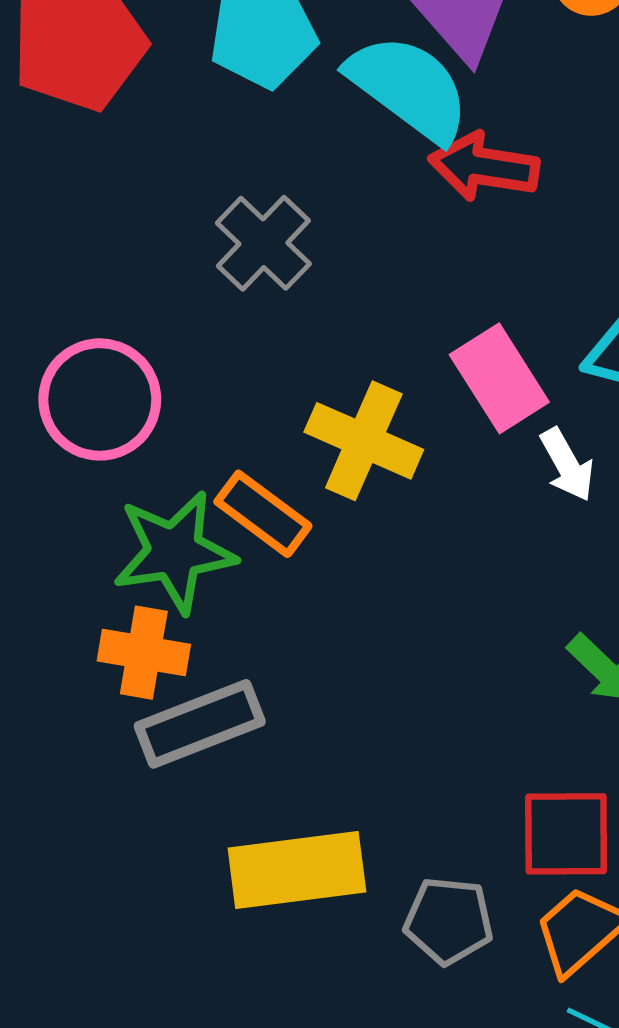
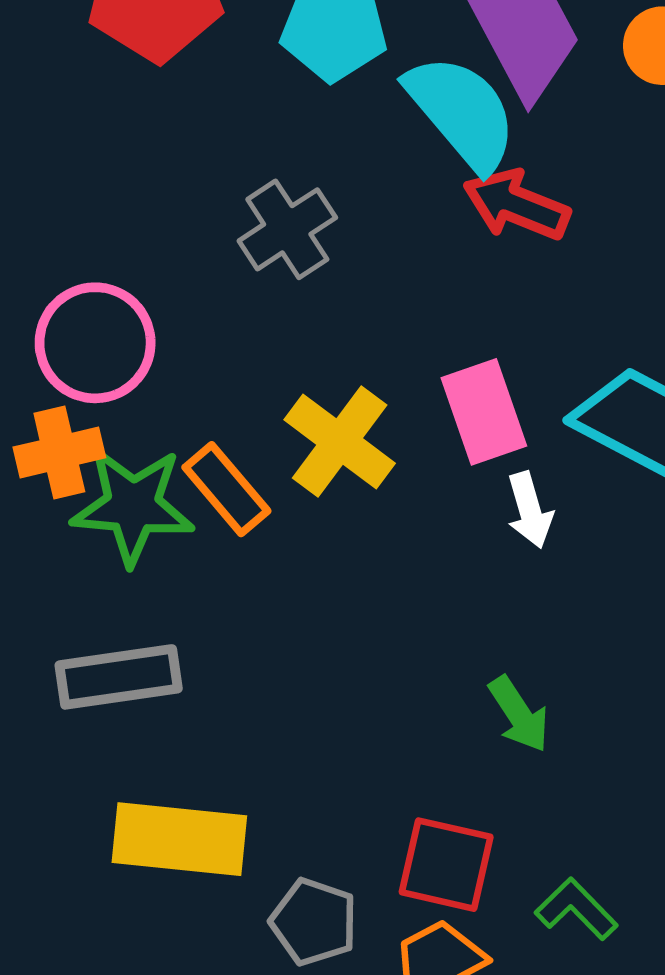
orange cross: (144, 653) -> (59, 452), moved, turned -36

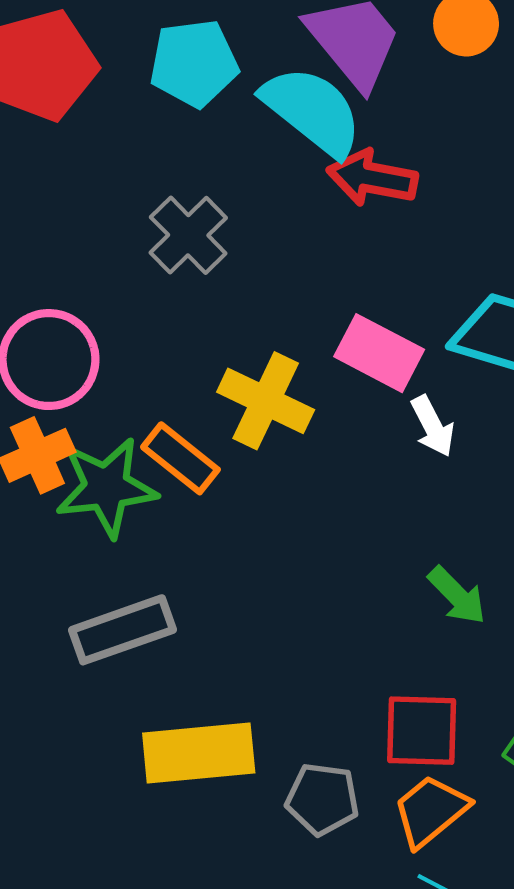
pink rectangle: (484, 412) -> (379, 353), turned -32

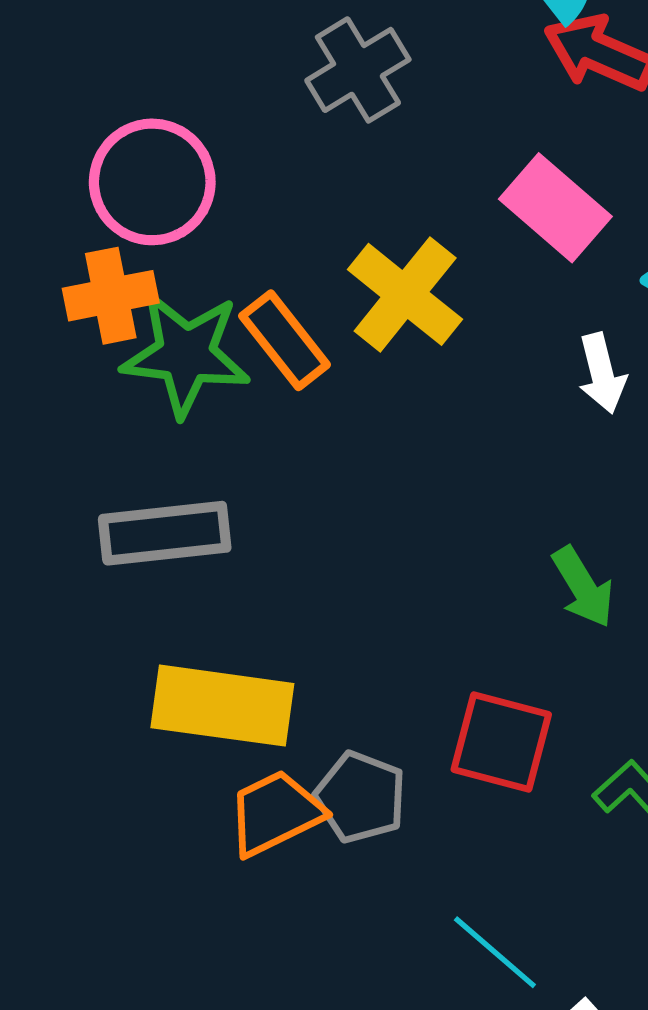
pink rectangle: (379, 353) -> (555, 208), moved
orange trapezoid: (431, 811) -> (275, 813), moved

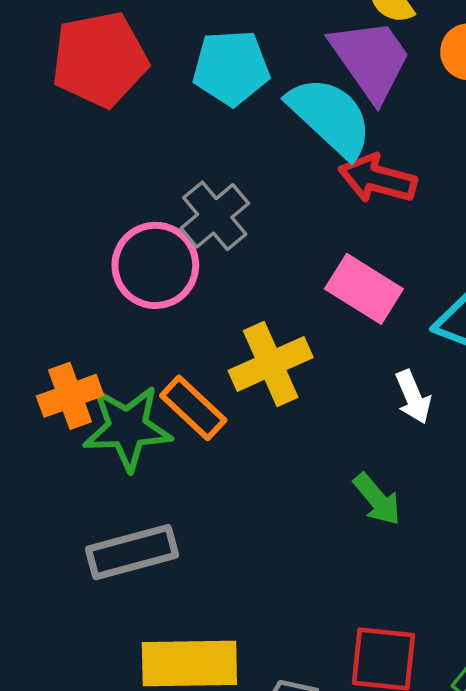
pink circle: (152, 182) -> (155, 265), moved
yellow cross: (405, 294) -> (271, 364), turned 36
green arrow: (583, 587) -> (377, 499), moved

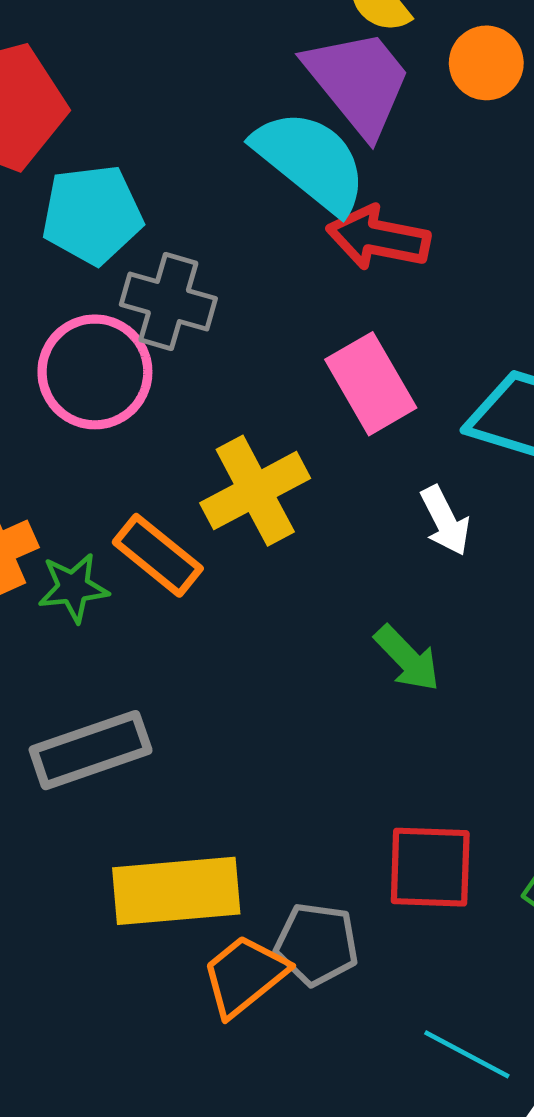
cyan pentagon: (231, 68) -> (92, 215), moved
gray cross: (215, 216) -> (168, 302), turned -30
pink rectangle: (364, 289) -> (371, 384), turned 32
green star: (127, 428) -> (73, 588), size x0.6

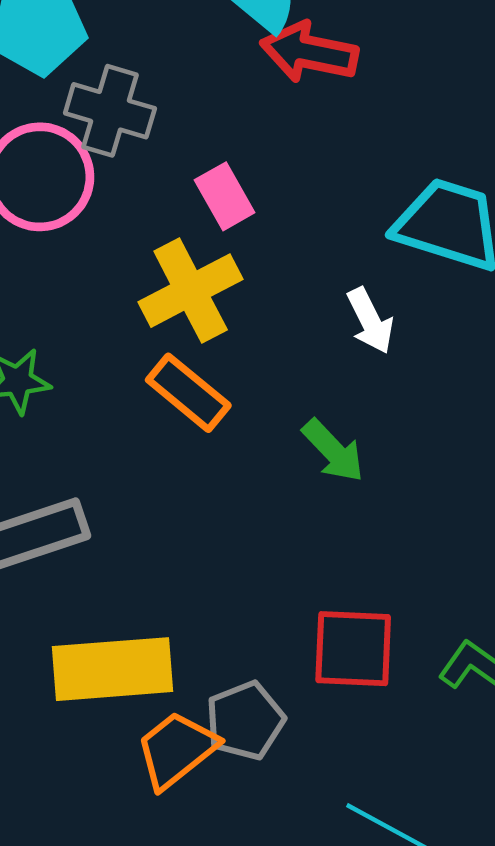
pink rectangle: (371, 384) -> (225, 196), moved, size x0.7
orange rectangle: (158, 555) -> (188, 393), moved
gray pentagon: (317, 944) -> (245, 721), turned -30

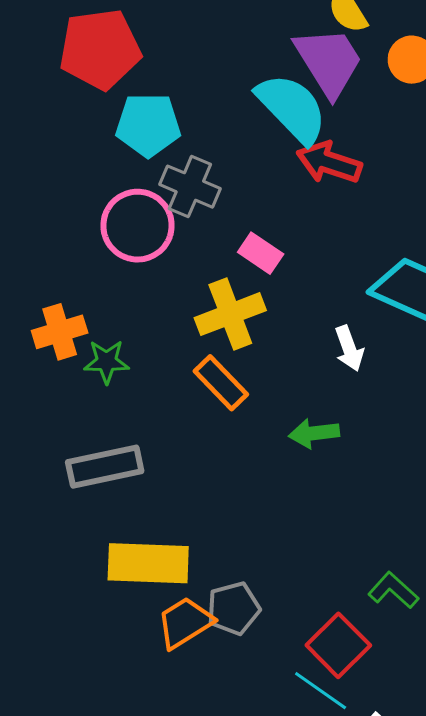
pink rectangle: (225, 196) -> (261, 253), turned -33
green arrow: (333, 451) -> (314, 433), turned 120
red square: (353, 649) -> (338, 645), moved, turned 36

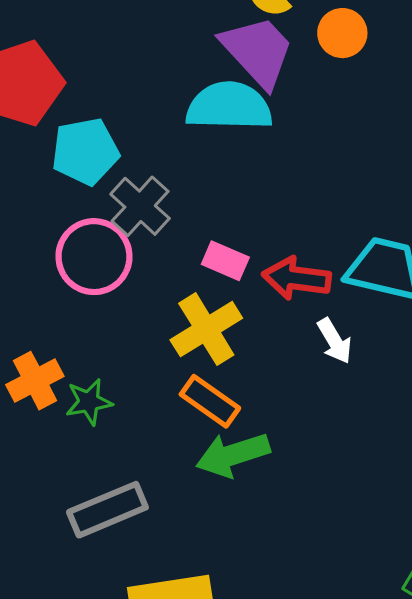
cyan semicircle: (292, 108) -> (229, 106), turned -34
red arrow: (329, 163) -> (297, 278), moved
gray cross: (190, 187) -> (140, 206), turned 30
green arrow: (314, 433) -> (233, 455), moved, size x1.4

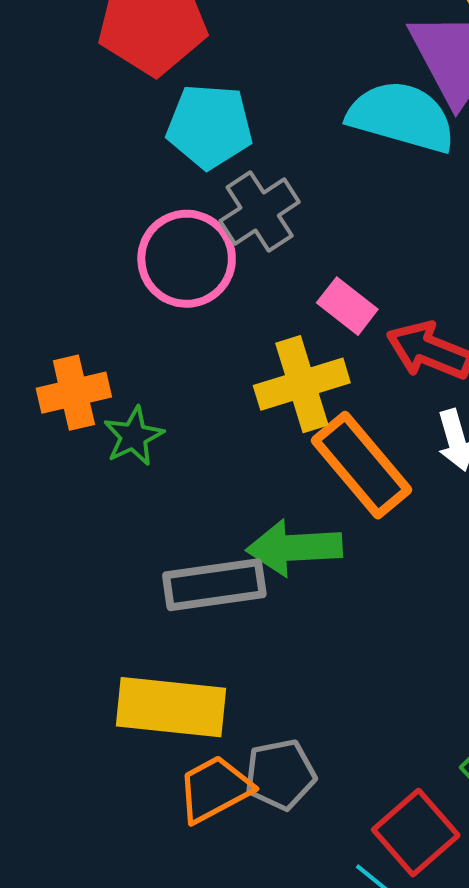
orange rectangle: (210, 401) -> (362, 465), moved, size x1.4
green star: (89, 402) -> (134, 436), turned -30
gray rectangle: (107, 510) -> (214, 585), moved

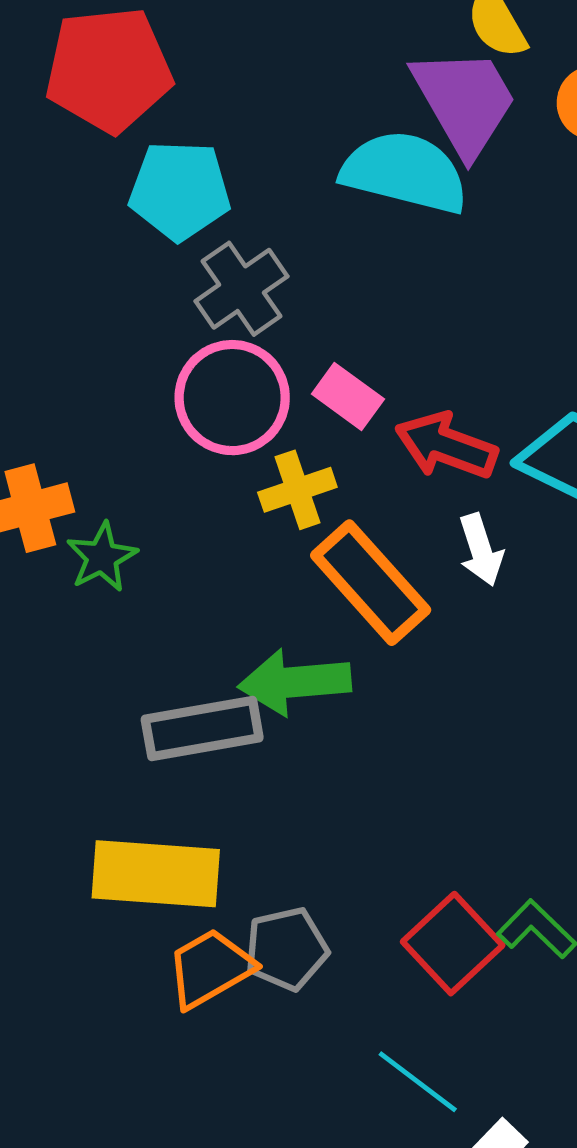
pink circle: (187, 259) -> (232, 398), moved
yellow cross: (302, 384) -> (297, 490), size x0.7
red square: (416, 833) -> (453, 944), moved

